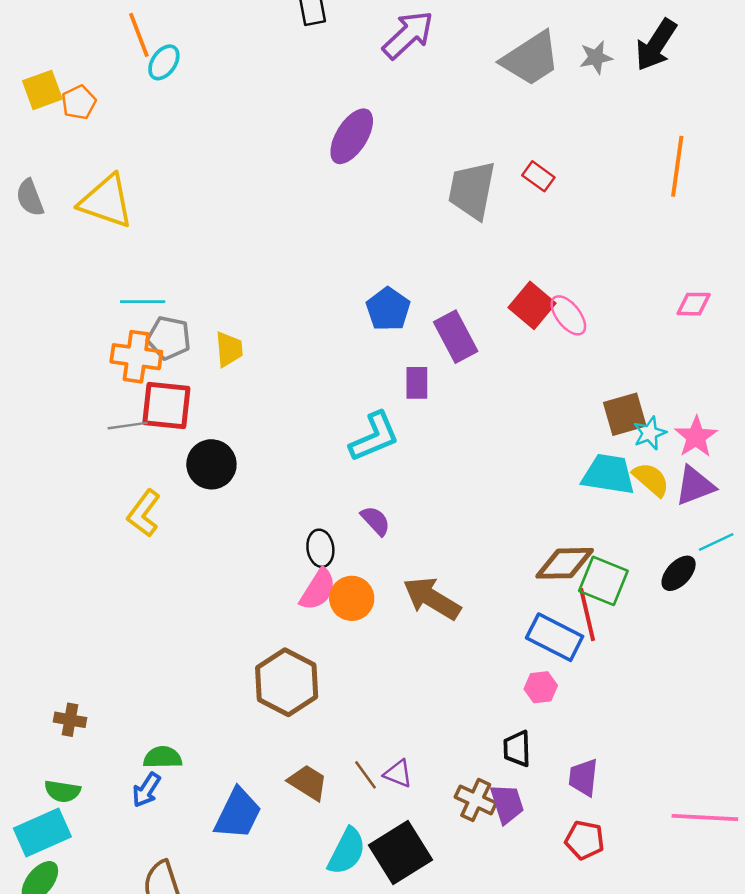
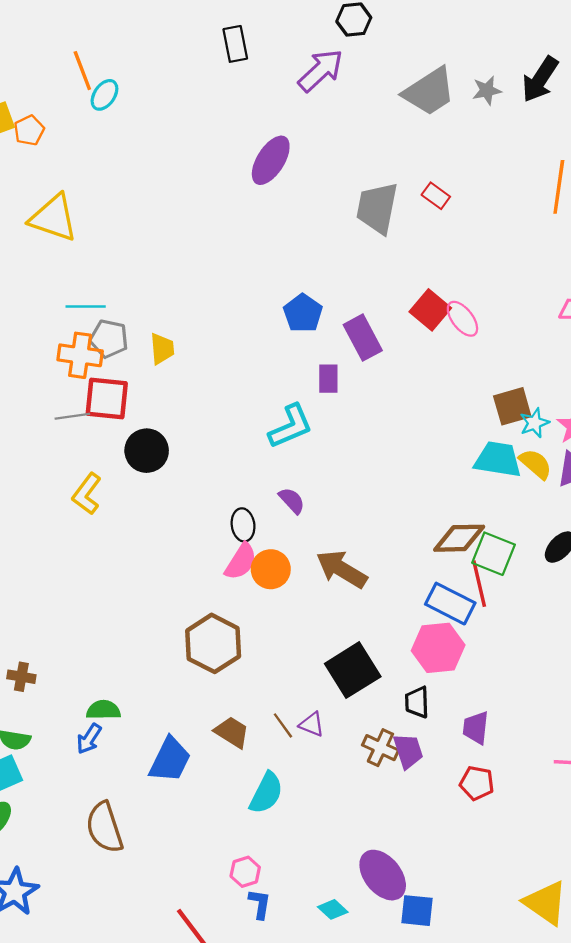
pink hexagon: (541, 687) -> (438, 648), size x1.8
black square: (401, 853) -> (353, 670), moved

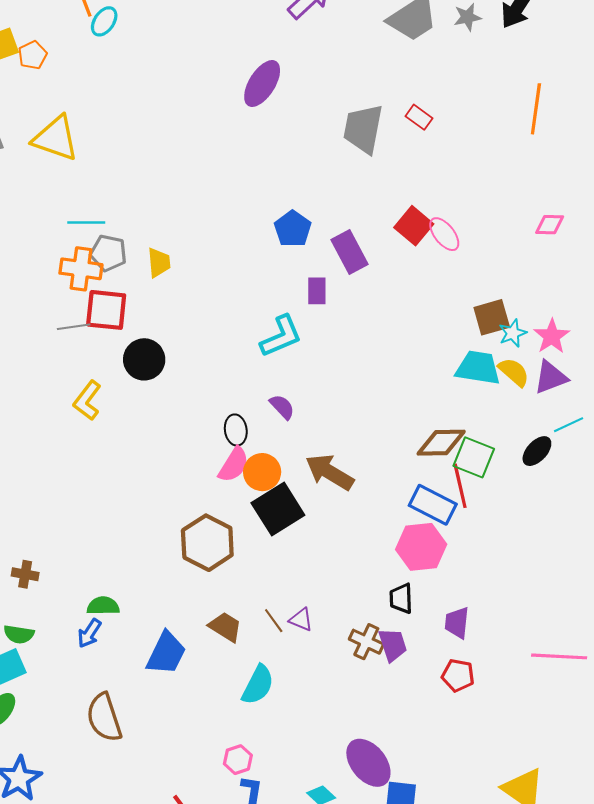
black square: (353, 670) -> (278, 509), moved

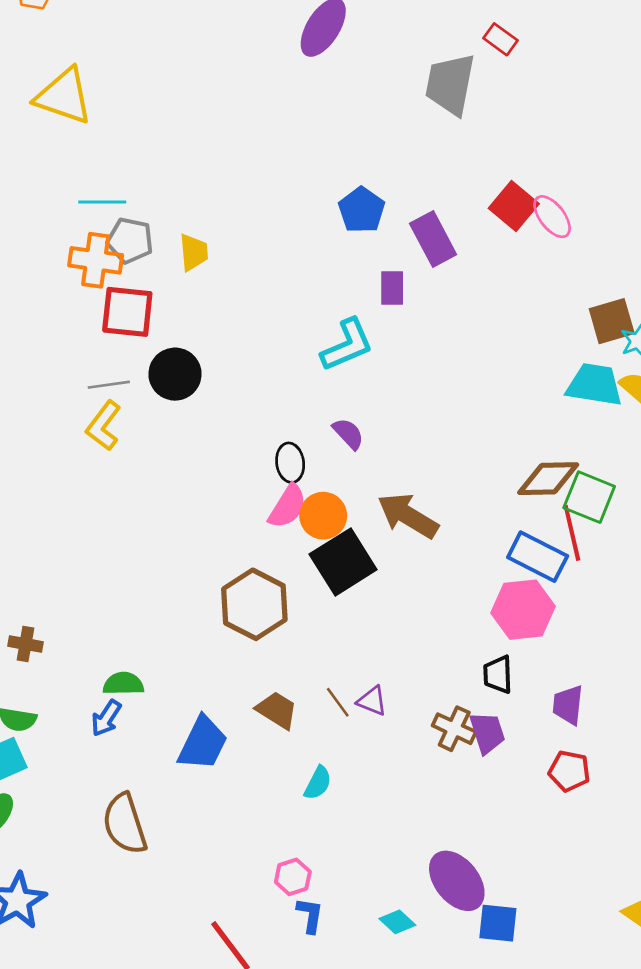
red rectangle: (419, 117) -> (501, 39), moved
gray line: (74, 327) -> (109, 385), moved
cyan semicircle: (258, 685) -> (318, 783), size x0.7

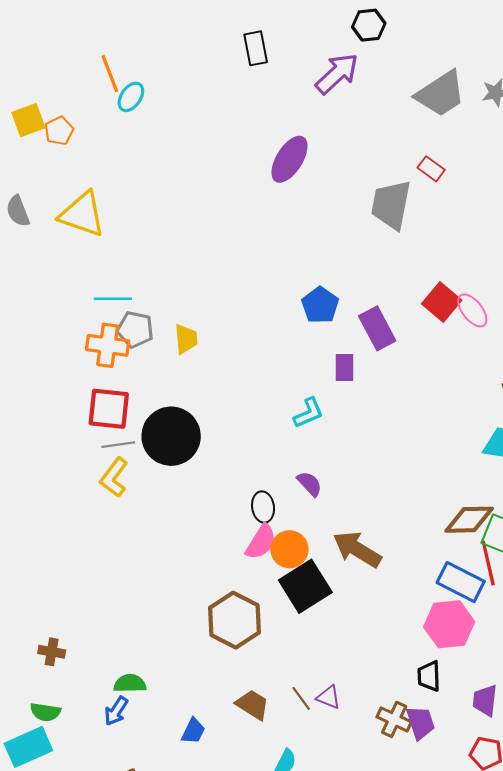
red square: (127, 312) -> (109, 409), moved
cyan L-shape: (347, 345) -> (308, 413), size x0.7
black circle: (175, 374) -> (171, 436), size x1.4
blue trapezoid: (203, 743) -> (193, 731), size x0.6

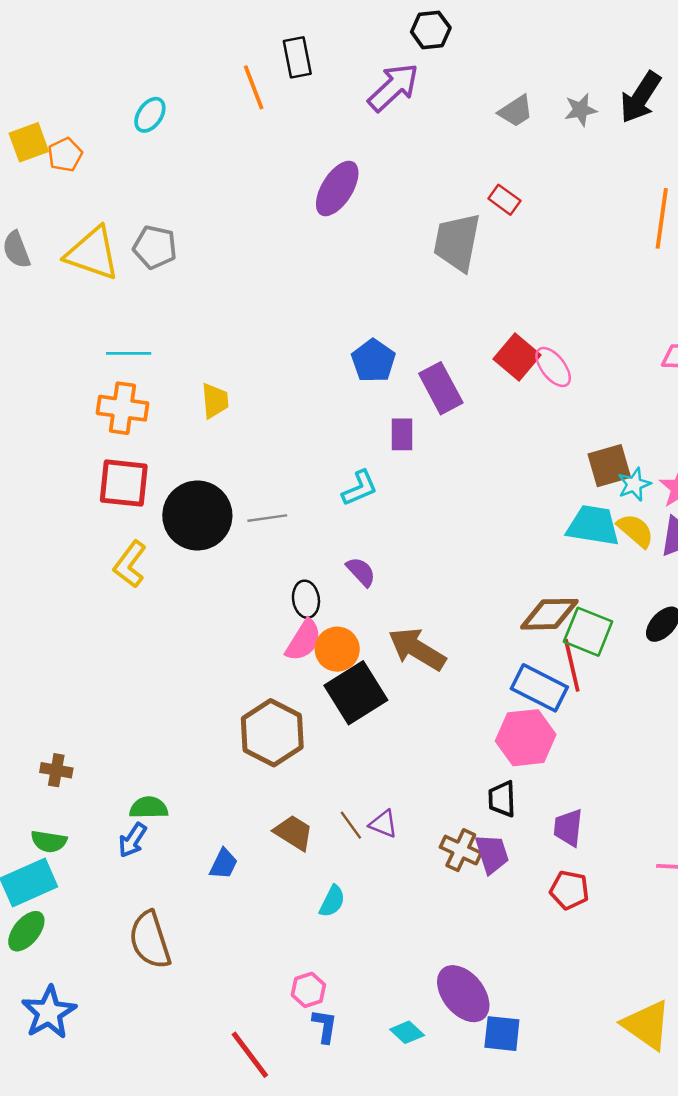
orange line: (110, 74) -> (254, 87), moved
gray trapezoid: (441, 94) -> (516, 111), size x0.6
gray pentagon: (135, 329) -> (155, 247), moved
gray line: (118, 445) -> (267, 518), moved

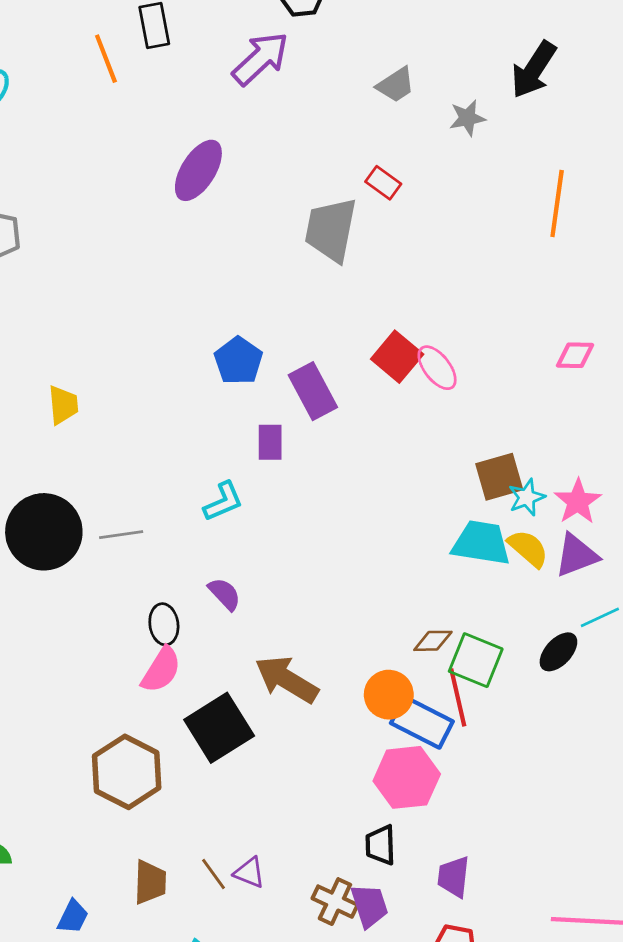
gray star: (581, 110) -> (467, 118), moved
brown diamond: (549, 614) -> (433, 641), size x0.6
orange circle: (337, 649) -> (389, 695), moved
brown trapezoid: (293, 833) -> (150, 882), turned 60

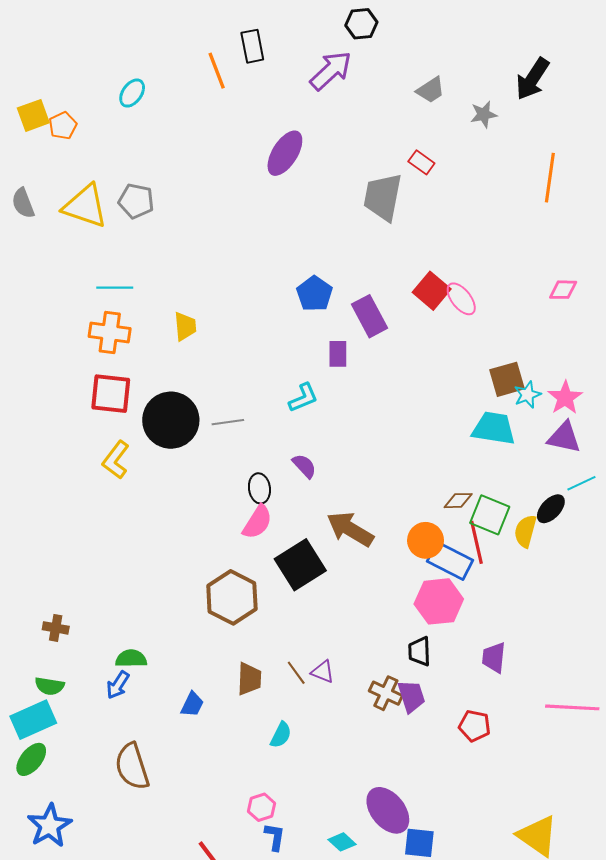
yellow semicircle: (528, 548) -> (525, 531), moved, turned -116
purple triangle: (576, 555) -> (564, 437), turned 33
purple trapezoid: (454, 877) -> (494, 658), moved

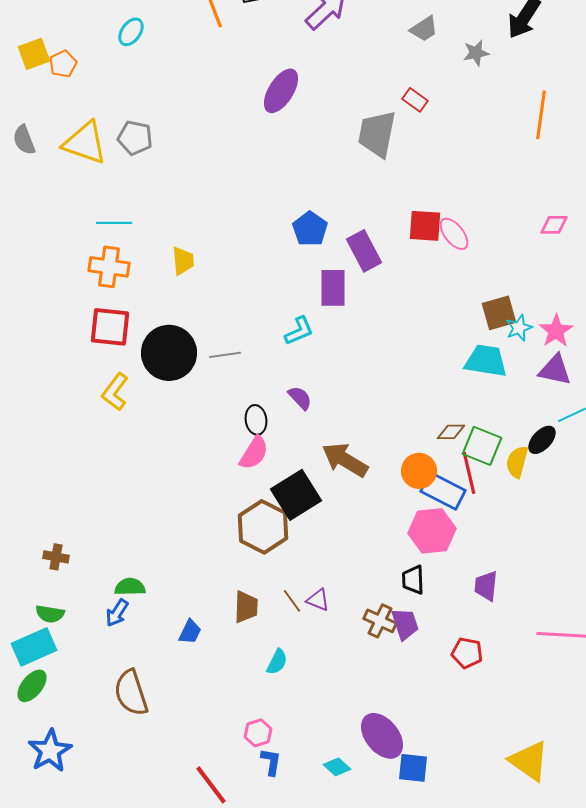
red square: (432, 291) -> (425, 226), turned -36
purple rectangle: (338, 354) -> (333, 288), size x1.4
brown hexagon: (232, 597) -> (263, 527), moved

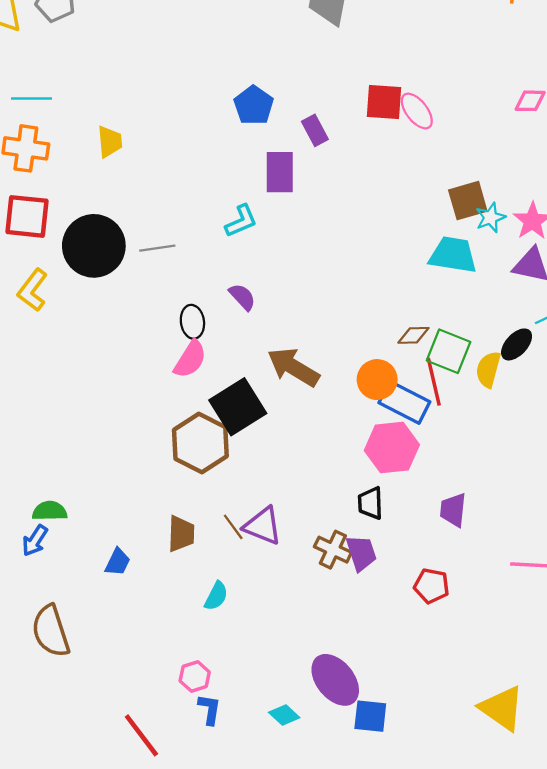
purple rectangle: (364, 251) -> (315, 130), size x0.7
purple triangle: (318, 600) -> (263, 526), size x1.5

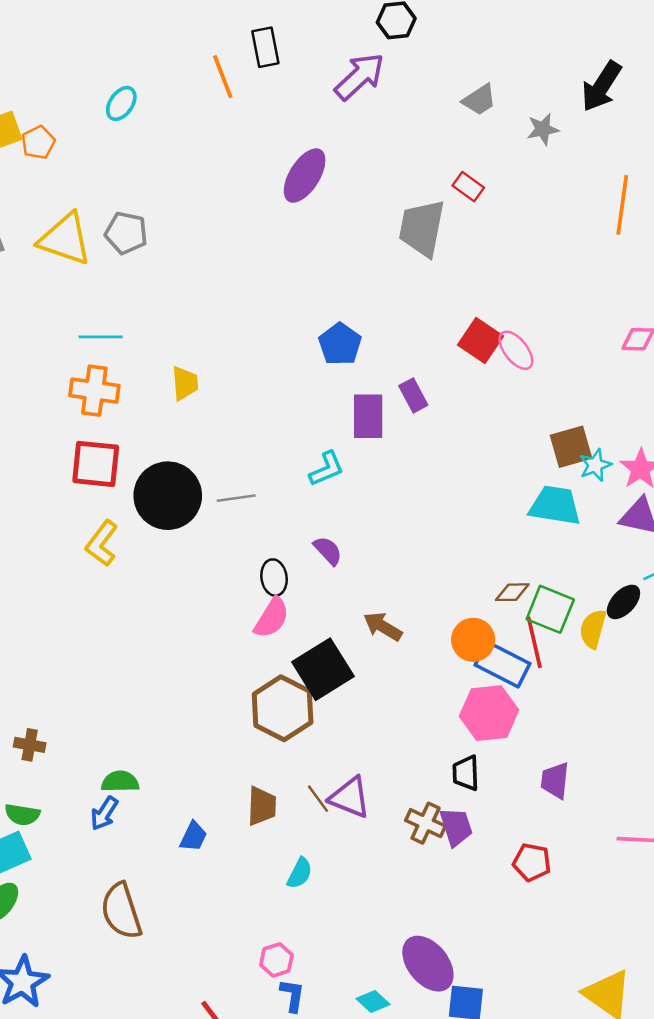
red square: (384, 102) -> (481, 340), turned 30
purple rectangle: (315, 130) -> (413, 395), moved
brown arrow: (293, 367) -> (383, 626), size x0.7

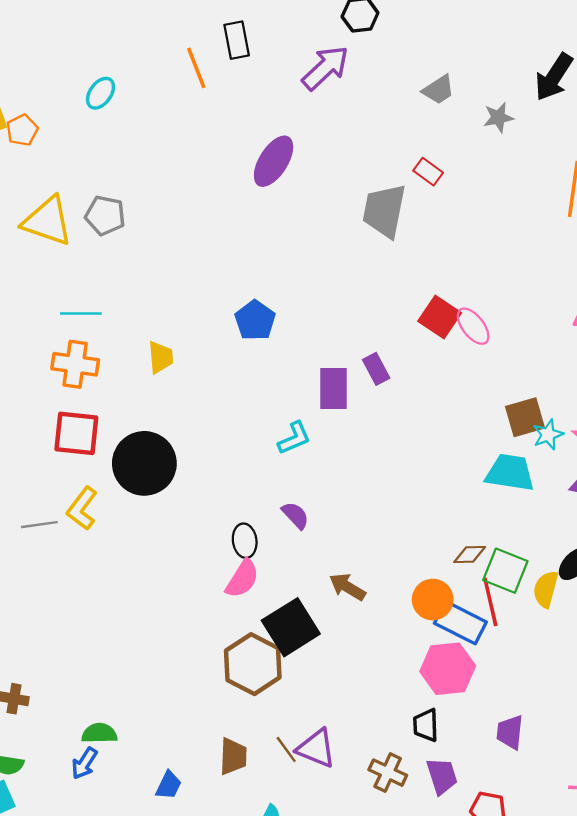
blue pentagon: (340, 344) -> (255, 320), moved
gray line: (236, 498) -> (39, 525), moved
purple trapezoid: (456, 827) -> (442, 776), moved

